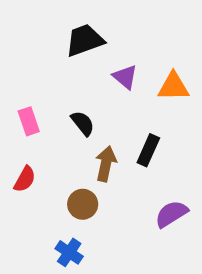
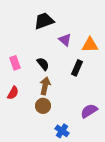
black rectangle: (148, 150) -> (77, 68), moved
brown arrow: (106, 164) -> (45, 86), moved
blue cross: (69, 252) -> (62, 131), moved

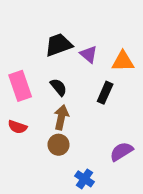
black trapezoid: (44, 21) -> (59, 45), moved
pink rectangle: (15, 63) -> (20, 86), size x1.5
red semicircle: (13, 93) -> (17, 127), turned 80

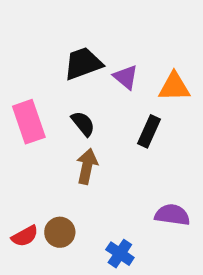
red semicircle: (17, 127) -> (25, 236), moved, turned -48
brown circle: (59, 145) -> (60, 232), moved
purple semicircle: (121, 152) -> (172, 215), turned 40

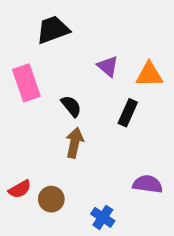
black trapezoid: (83, 64) -> (53, 30), moved
pink rectangle: (29, 122) -> (26, 83), moved
red semicircle: (25, 236) -> (20, 189), moved

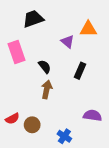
orange triangle: (149, 75) -> (88, 29), moved

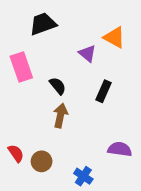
orange triangle: (88, 29) -> (114, 37), turned 30
red semicircle: (12, 119) -> (16, 153), turned -96

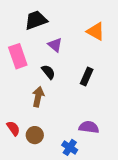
purple triangle: (87, 54) -> (55, 45), moved
brown arrow: (60, 116) -> (38, 97), moved
purple semicircle: (120, 149) -> (89, 127), moved

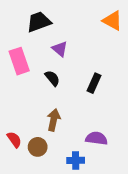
orange triangle: (96, 31) -> (112, 21), moved
brown arrow: (38, 97) -> (54, 120), moved
blue cross: (70, 147) -> (76, 160), turned -35

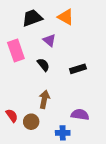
orange triangle: (112, 21) -> (66, 17), moved
black rectangle: (94, 83) -> (78, 69), turned 49

